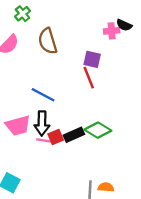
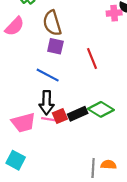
purple square: (92, 59) -> (55, 46), moved
pink trapezoid: (18, 126) -> (23, 123), moved

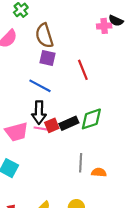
green diamond: (101, 109) -> (91, 119), turned -50
gray line: (93, 168) -> (81, 163), moved

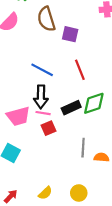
purple square: (48, 58) -> (70, 34), moved
red line: (83, 70) -> (80, 70), moved
red square: (52, 125) -> (49, 128), moved

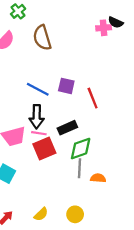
purple square: (70, 34) -> (66, 86), moved
red line: (80, 70) -> (93, 98), moved
green diamond: (94, 103) -> (81, 148), moved
red square: (49, 128) -> (44, 148), size x1.5

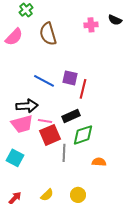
pink cross: (104, 28) -> (91, 25), moved
red line: (93, 98) -> (83, 89), moved, turned 36
black arrow: (37, 117) -> (27, 106), moved, turned -95
gray line: (79, 168) -> (64, 153), moved

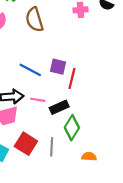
pink line: (45, 121) -> (38, 100), moved
red square: (50, 135) -> (26, 144), moved, turned -35
green diamond: (83, 135) -> (72, 128), turned -40

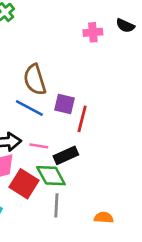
brown semicircle: (34, 20) -> (35, 80), moved
green diamond: (72, 128) -> (51, 176), moved, turned -60
red square: (26, 144) -> (24, 184), moved

